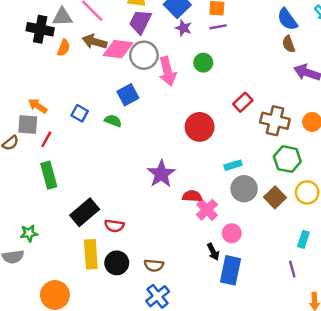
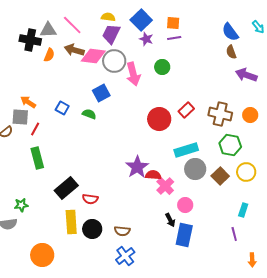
red rectangle: (243, 102) -> (186, 110), moved
cyan rectangle: (233, 165) -> (186, 150), size x1.6
purple star: (161, 174) -> (137, 167), moved

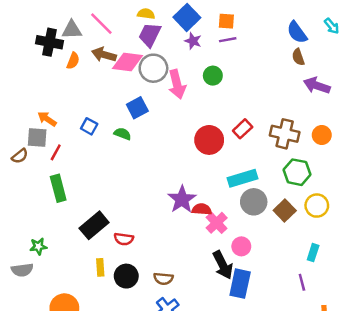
black arrow: (170, 220) -> (223, 265), size x1.6
yellow rectangle: (71, 222) -> (100, 267), size x0.6

